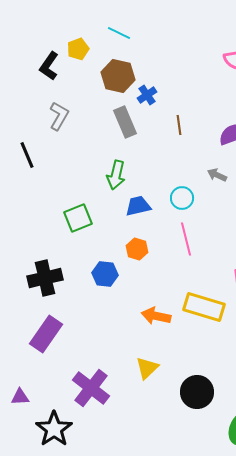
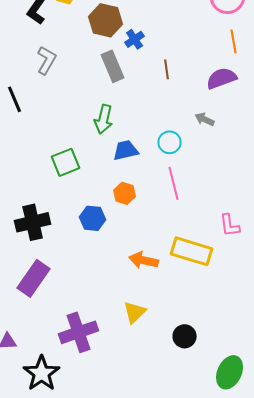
purple cross: (91, 388) -> (79, 332), turned 33
black circle: (197, 392) -> (185, 336), size x0.7

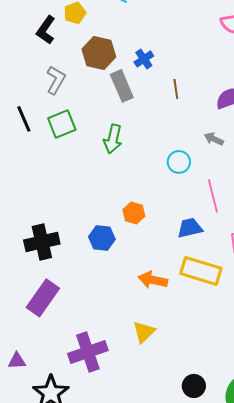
brown hexagon: (106, 20) -> (99, 53), moved
blue trapezoid: (126, 150) -> (190, 228), moved
green square: (66, 162) -> (62, 124), moved
pink line: (174, 183) -> (213, 196), moved
black circle: (185, 336) -> (194, 386), moved

